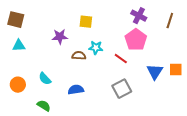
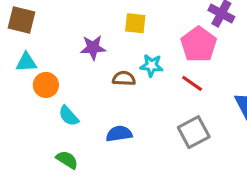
pink pentagon: (136, 40) -> (199, 44), moved
orange circle: (18, 85) -> (46, 85), moved

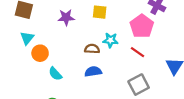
purple star: (93, 48) -> (66, 17), moved
cyan triangle: (26, 62) -> (27, 38), turned -48
blue semicircle: (119, 134) -> (93, 72), moved

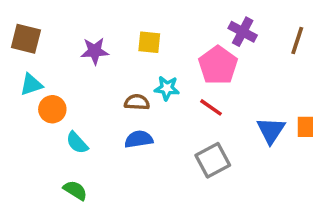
cyan triangle: (27, 38) -> (31, 85), turned 32

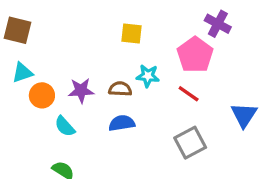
purple star: (95, 51) -> (81, 91), moved

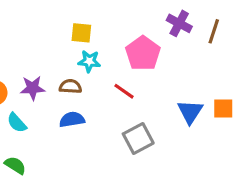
purple cross: (218, 24) -> (179, 23), moved
cyan star: (148, 76) -> (89, 61), moved
red line: (189, 94) -> (124, 91), moved

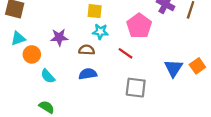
purple star: (33, 88) -> (59, 37), moved
orange square: (223, 109) -> (197, 66), turned -35
gray square: (138, 138) -> (136, 88), turned 35

